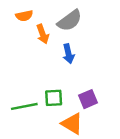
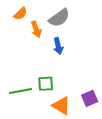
orange semicircle: (24, 16) -> (21, 14), turned -32
purple square: (88, 99) -> (90, 98), moved

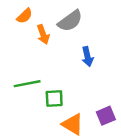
blue arrow: (58, 46) -> (87, 57), moved
green line: (21, 91) -> (27, 84), moved

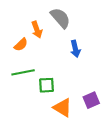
orange semicircle: (25, 16) -> (21, 45), moved
gray semicircle: (70, 21) -> (60, 18), turned -95

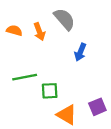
orange semicircle: (21, 45) -> (14, 30), moved, turned -120
blue arrow: (75, 49) -> (80, 52), turned 35

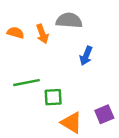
gray semicircle: (64, 19) -> (69, 20), turned -45

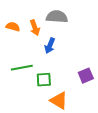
blue arrow: (86, 56) -> (50, 46), moved
purple square: (104, 114) -> (86, 76), moved

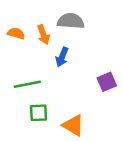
purple square: (86, 76) -> (107, 82), moved
green square: (44, 80) -> (38, 113), moved

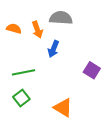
purple square: (107, 82) -> (92, 70), turned -35
green square: (38, 113) -> (21, 98), moved, turned -35

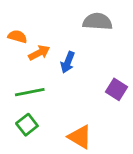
gray semicircle: (61, 18) -> (98, 22), moved
orange arrow: (37, 30) -> (39, 53), moved, turned -98

